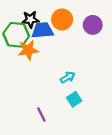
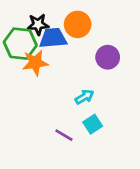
purple circle: (93, 25) -> (108, 57), moved
purple line: (41, 115) -> (64, 135), moved, turned -32

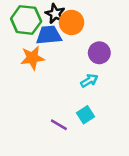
black star: (38, 24) -> (55, 14), moved, turned 30
green hexagon: (20, 44) -> (26, 20), moved
cyan arrow: (84, 97) -> (89, 81), moved

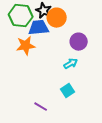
purple line: (59, 125) -> (41, 107), moved

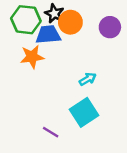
purple circle: (79, 42) -> (110, 27), moved
cyan square: (68, 91) -> (84, 112), size x1.6

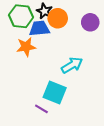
cyan arrow: (88, 79) -> (72, 65), size x1.5
cyan square: (84, 112) -> (55, 93), moved, turned -35

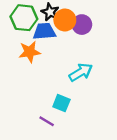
purple circle: (90, 22) -> (82, 25), moved
cyan square: (55, 93) -> (61, 103), size x0.7

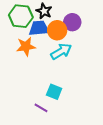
orange circle: (65, 20) -> (57, 30), moved
cyan arrow: (81, 72) -> (61, 51), moved

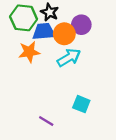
cyan square: (54, 92) -> (81, 104), moved

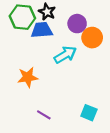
orange circle: (64, 34) -> (92, 38), moved
orange star: (29, 52) -> (28, 77), moved
cyan square: (81, 104) -> (89, 113), moved

